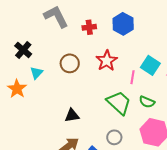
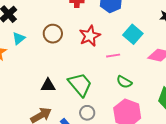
cyan square: (150, 65) -> (133, 34), moved
pink line: (132, 77) -> (113, 56), turned 64
green trapezoid: (119, 103) -> (80, 85), moved

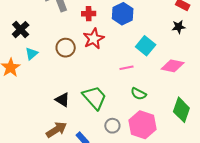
red star: (90, 36) -> (94, 39), moved
black triangle: (48, 85) -> (62, 100), turned 35
gray circle: (87, 113) -> (112, 126), moved

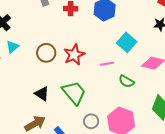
red star: (94, 39) -> (74, 55), moved
brown circle: (66, 48) -> (46, 53), moved
green semicircle: (138, 94) -> (126, 81), moved

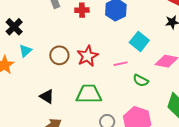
green trapezoid: (74, 93) -> (89, 94), turned -48
black triangle: (42, 94) -> (47, 96), moved

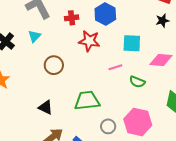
cyan square: (139, 41) -> (132, 43), turned -30
cyan triangle: (25, 51) -> (34, 36), moved
red star: (87, 56) -> (89, 41), moved, turned -30

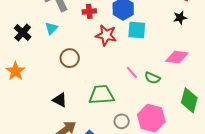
cyan square: (132, 43) -> (137, 30), moved
pink line: (115, 67) -> (132, 72), moved, turned 64

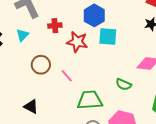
red cross: (89, 11) -> (55, 26), moved
pink line: (132, 72) -> (67, 76), moved
green trapezoid: (102, 95) -> (90, 100), moved

